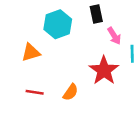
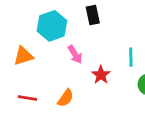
pink arrow: (114, 36) -> (75, 54), moved
red star: (104, 70) -> (101, 75), size x0.6

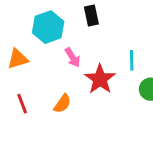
red star: (101, 75) -> (100, 79), size x1.5
red line: (27, 98) -> (22, 104), turned 60

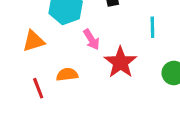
cyan line: (132, 60) -> (152, 27), moved
orange semicircle: (62, 104) -> (67, 74), moved, turned -132

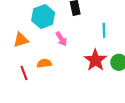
red star: (120, 62) -> (95, 60), moved

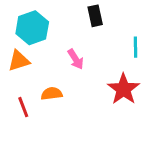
cyan hexagon: (43, 16) -> (32, 28), moved

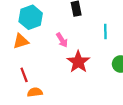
red star: (124, 89) -> (78, 62), moved
orange semicircle: (52, 94) -> (35, 92), moved

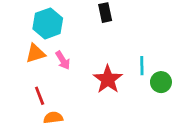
cyan line: (105, 31) -> (142, 66), moved
pink arrow: (62, 40) -> (63, 60), moved

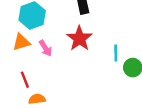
red star: (108, 79) -> (79, 38), moved

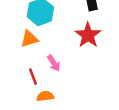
pink arrow: (45, 48) -> (54, 63), moved

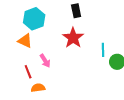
orange triangle: (29, 39) -> (25, 41), turned 42

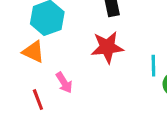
red star: (73, 38) -> (107, 47), turned 30

